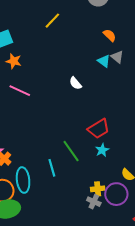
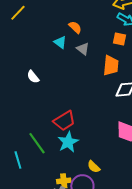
cyan triangle: (104, 61) -> (60, 42), moved
white semicircle: (75, 83) -> (33, 77), moved
cyan star: (102, 150) -> (68, 142), size x1.5

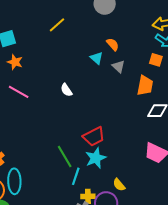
cyan line: (18, 160) -> (76, 176), moved, turned 30

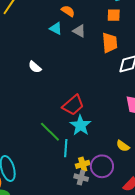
yellow semicircle: (119, 185) -> (123, 146), moved

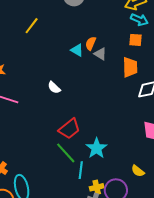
orange semicircle: (68, 11) -> (91, 43), moved, turned -104
red trapezoid: (73, 105) -> (69, 129), moved

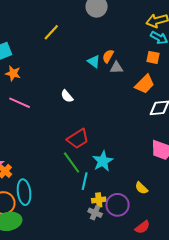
gray triangle: (100, 54) -> (116, 68), turned -40
orange trapezoid: (130, 67) -> (145, 84), turned 40

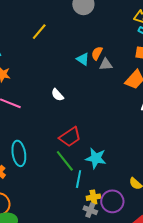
cyan star: (103, 161) -> (96, 158), turned -30
cyan ellipse: (24, 192) -> (19, 153), moved

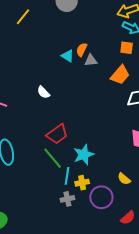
yellow line: (39, 32) -> (23, 17), moved
cyan star: (96, 158) -> (84, 155), turned -30
yellow cross: (93, 197) -> (82, 183), moved
gray cross: (90, 210) -> (67, 199), moved, turned -32

